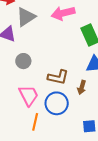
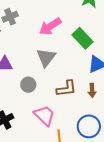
gray triangle: (26, 17) -> (46, 57), moved
blue circle: (57, 103) -> (89, 126), moved

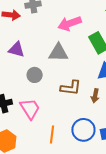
gray triangle: (46, 57) -> (58, 53), turned 40
pink trapezoid: (44, 115) -> (30, 109), moved

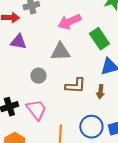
purple triangle: (16, 50) -> (18, 42), moved

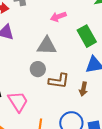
pink arrow: (69, 22) -> (58, 17), size x0.7
gray circle: (38, 76) -> (38, 69), moved

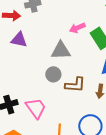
pink arrow: (58, 17) -> (77, 28), moved

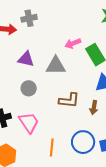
purple triangle: (19, 40) -> (26, 59), moved
gray circle: (53, 74) -> (29, 88), moved

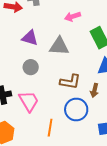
pink arrow: (73, 43) -> (73, 17), moved
blue circle: (83, 142) -> (76, 110), moved

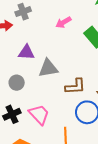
gray triangle: (59, 46) -> (48, 68), moved
gray circle: (31, 67) -> (17, 83), moved

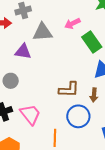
pink arrow: (63, 22) -> (72, 23), moved
gray triangle: (48, 68) -> (43, 32), moved

